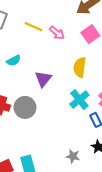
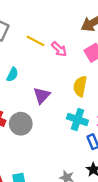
cyan semicircle: (14, 61) -> (12, 75), turned -40
cyan cross: (79, 100) -> (77, 119), turned -36

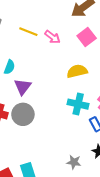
yellow semicircle: (80, 86) -> (77, 71), turned 72
purple triangle: (42, 95) -> (23, 87), moved

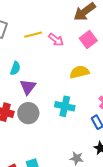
yellow line: (28, 32) -> (33, 35), turned -36
cyan cross: (78, 104) -> (65, 106), moved

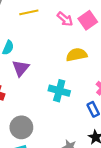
pink arrow: (56, 40) -> (65, 19), moved
gray circle: (28, 113) -> (21, 127), moved

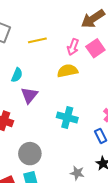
pink arrow: (65, 19) -> (73, 47), turned 70
yellow semicircle: (77, 55) -> (68, 71), moved

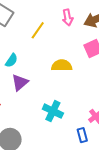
yellow line: (37, 40) -> (38, 30), turned -54
pink arrow: (73, 47) -> (68, 17), moved, turned -42

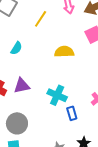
purple triangle: (20, 82) -> (22, 86), moved, turned 30
blue rectangle: (82, 135) -> (72, 113), moved

